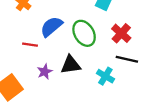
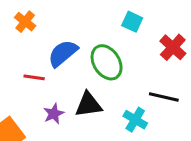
red cross: (121, 33) -> (173, 47), moved

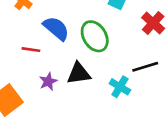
blue semicircle: (63, 53) -> (56, 28), turned 80
black line: (164, 97) -> (145, 67), turned -30

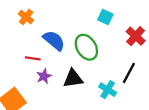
black line: (145, 67) -> (129, 73), turned -45
purple star: (48, 81) -> (44, 76), moved

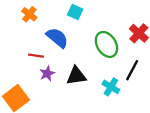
cyan square: (105, 17) -> (75, 12), moved
green ellipse: (86, 47) -> (106, 44), moved

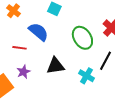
purple star: (47, 74) -> (23, 72), moved

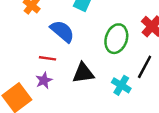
green ellipse: (82, 38) -> (116, 39), turned 50
red line: (19, 48) -> (48, 58), moved

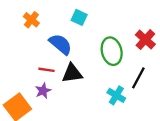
green ellipse: (116, 39) -> (112, 51), turned -32
black triangle: (83, 73) -> (72, 73), moved

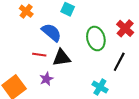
purple star: (43, 91) -> (46, 79), moved
cyan cross: (116, 95) -> (100, 87), moved

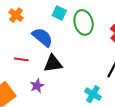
green ellipse: (96, 38) -> (84, 22), moved
red line: (39, 55) -> (21, 59), moved

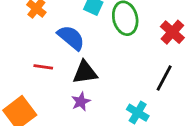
purple star: (37, 86) -> (81, 102), moved

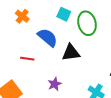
black triangle: (85, 72) -> (71, 53), moved

